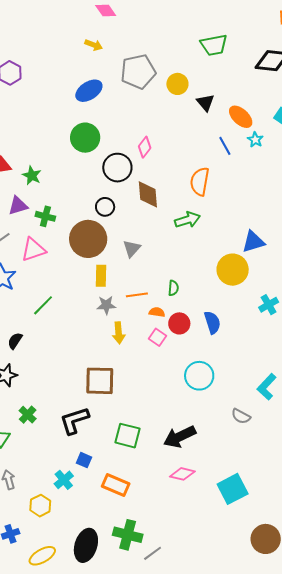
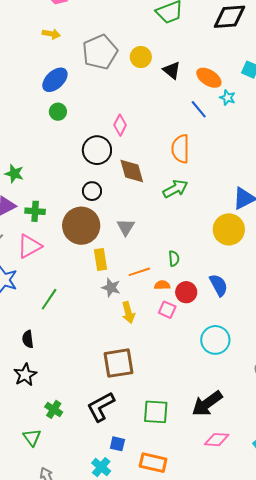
green circle: (85, 138) -> (58, 112), moved, size x0.6
gray star: (106, 305) -> (111, 287), turned 30
black semicircle: (15, 341) -> (28, 339), turned -30

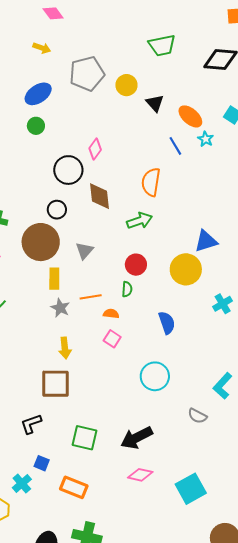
red circle: (186, 292) -> (136, 265), moved
yellow arrow: (128, 313) -> (65, 348), moved
black L-shape: (101, 407) -> (31, 424), size x0.7

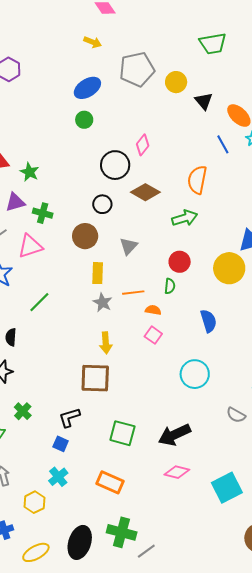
brown diamond: (99, 196) -> (145, 192), turned -56
brown circle: (41, 242) -> (85, 236), size x0.7
blue square: (42, 463) -> (61, 444), moved

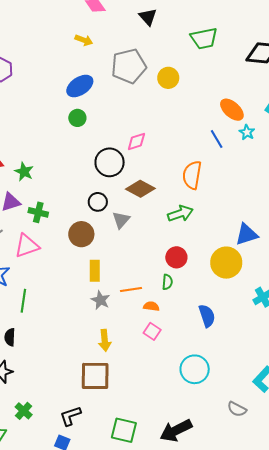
black triangle: (204, 101) -> (148, 17), moved
pink diamond: (143, 145) -> (136, 142), turned 35
gray triangle: (129, 246) -> (121, 220), moved
green line: (39, 302) -> (23, 301), moved, turned -35

